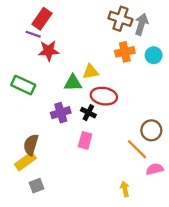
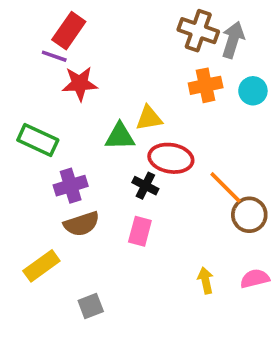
purple cross: (61, 113) -> (71, 186), moved
brown semicircle: (31, 145) -> (82, 224), moved, turned -125
orange line: (137, 149) -> (226, 187), moved
gray square: (36, 186) -> (91, 306), moved
yellow arrow: (125, 189) -> (206, 280), moved

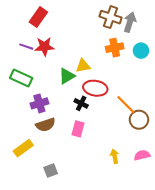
purple line: (54, 56) -> (26, 47), moved
green triangle: (120, 136) -> (67, 76), turned -30

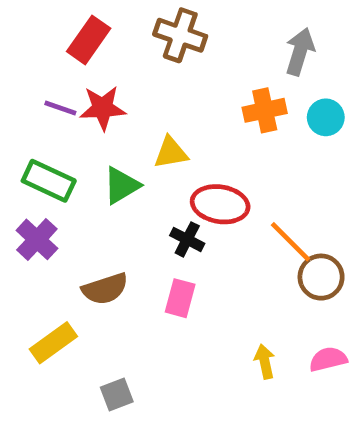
brown cross: (111, 17) -> (180, 35), moved
yellow triangle: (83, 66) -> (171, 153), moved
green triangle: (67, 76) -> (121, 185), moved
purple cross: (39, 103) -> (37, 239), moved, turned -30

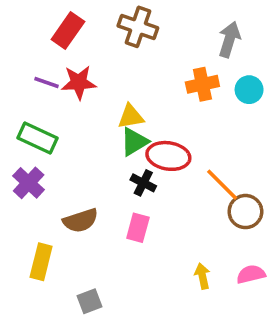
green triangle: (121, 185) -> (134, 142), moved
yellow rectangle: (53, 343) -> (41, 262), turned -40

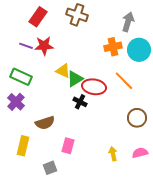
cyan circle: (249, 90) -> (139, 50), size x1.5
yellow triangle: (131, 117) -> (63, 71), moved, turned 35
orange line: (222, 185) -> (124, 81), moved
pink rectangle: (138, 228) -> (68, 146), moved

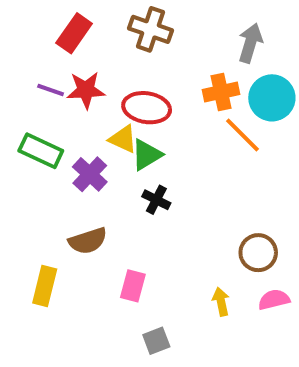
orange line: (124, 81) -> (243, 135), moved
red ellipse: (94, 87) -> (147, 108), moved
purple cross: (16, 102) -> (90, 174), moved
brown circle: (137, 118) -> (258, 253), moved
gray square: (50, 168) -> (156, 341), moved

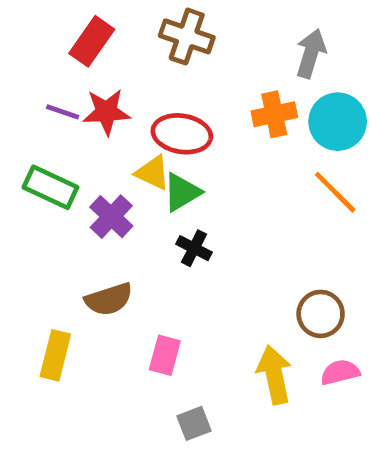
orange line: (243, 135) -> (335, 192), moved
yellow arrow: (221, 302) -> (274, 375), size x1.6

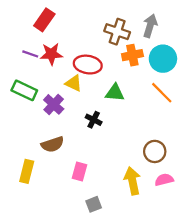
brown cross: (187, 36) -> (117, 32), moved
green triangle: (182, 192) -> (115, 93), moved, turned 36

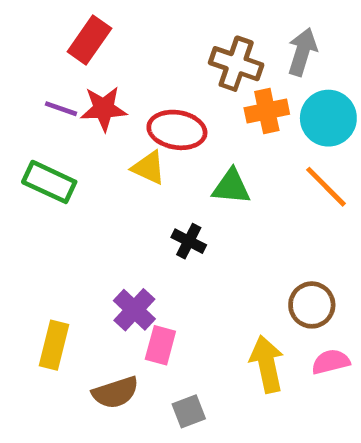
purple cross: (54, 104) -> (134, 310), moved
brown semicircle: (52, 144) -> (115, 393), moved

